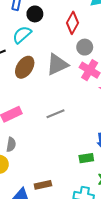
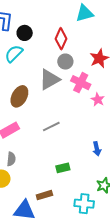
gray circle: (85, 47) -> (65, 62), moved
brown ellipse: (25, 67) -> (19, 96), moved
green rectangle: (86, 158) -> (63, 168), moved

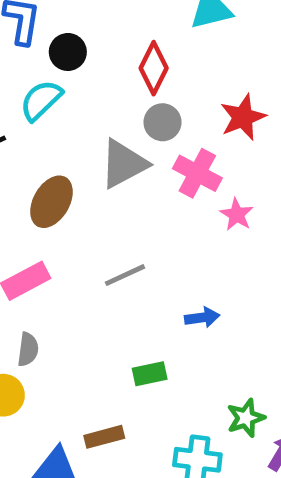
blue arrow: (97, 149) -> (202, 318), moved, turned -88

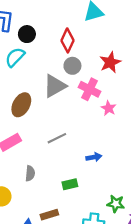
gray semicircle: (28, 349) -> (30, 173), moved
green star: (246, 418) -> (116, 204), turned 30

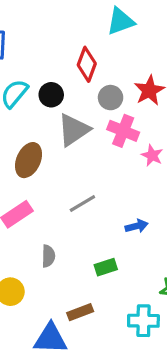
black circle: (27, 34) -> (51, 95), moved
gray circle: (72, 66) -> (111, 98), moved

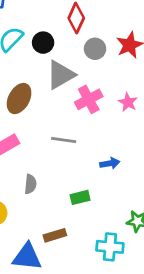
pink cross: (123, 131) -> (89, 99), moved, turned 36
gray line: (82, 203) -> (64, 140), turned 35

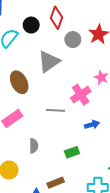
black circle: (43, 43) -> (31, 25), moved
brown ellipse: (19, 99) -> (19, 82), turned -50
pink cross: (89, 99) -> (81, 95), moved

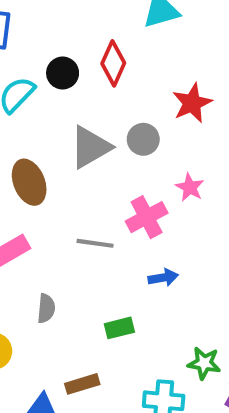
gray circle: (73, 40) -> (143, 139), moved

